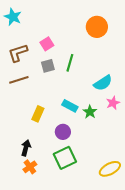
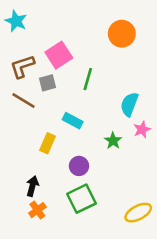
pink square: (47, 44) -> (59, 55), size x1.5
gray square: (48, 66) -> (47, 83), moved
brown line: (19, 80) -> (24, 100), turned 48
cyan semicircle: (103, 83) -> (129, 104), turned 144
cyan rectangle: (70, 106) -> (73, 121), moved

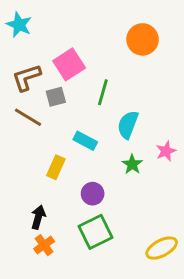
cyan semicircle: (129, 104) -> (128, 125), moved

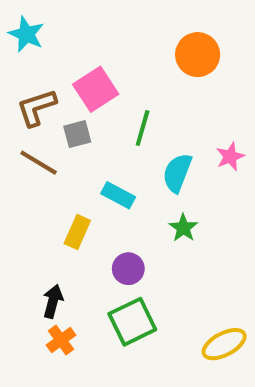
pink star: (166, 151) -> (230, 157), moved

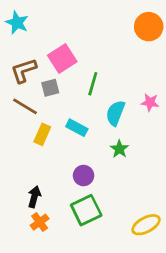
orange circle: (198, 55) -> (149, 27), moved
pink star: (230, 157) -> (150, 102), turned 30
yellow rectangle: (77, 232) -> (42, 134), moved

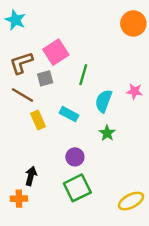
yellow rectangle: (42, 134) -> (38, 120), turned -48
orange cross: (40, 222) -> (19, 199), moved, turned 35

